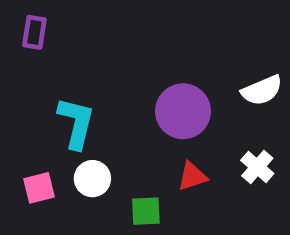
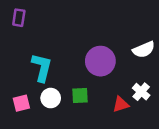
red triangle: (192, 176) -> (121, 104), moved
green square: (146, 211) -> (80, 95), moved

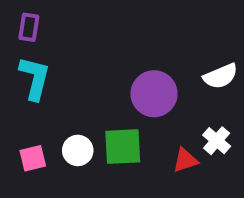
cyan L-shape: (42, 67) -> (35, 78), moved
green square: (80, 95) -> (123, 147), size x1.5

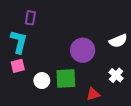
purple rectangle: (29, 27) -> (30, 18), moved
pink square: (33, 158) -> (18, 66), moved
red triangle: (185, 160) -> (93, 94), moved

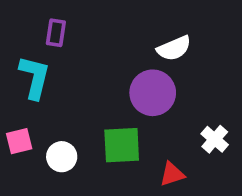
white semicircle: (118, 41) -> (174, 48), moved
pink square: (18, 66) -> (19, 141), moved
white circle: (42, 81) -> (62, 157), moved

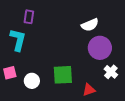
purple circle: (153, 93) -> (100, 48), moved

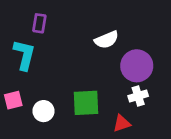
white semicircle: (90, 25) -> (107, 40), moved
white cross: (111, 72) -> (138, 96), moved, turned 32

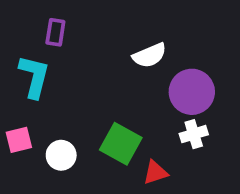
green square: (86, 103) -> (121, 144), turned 32
red triangle: (122, 123) -> (155, 173), moved

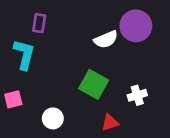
purple circle: (192, 92) -> (136, 26), moved
green square: (121, 144) -> (94, 84), moved
white circle: (61, 155) -> (53, 118), moved

